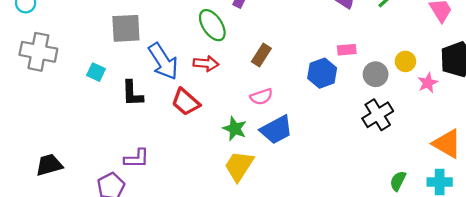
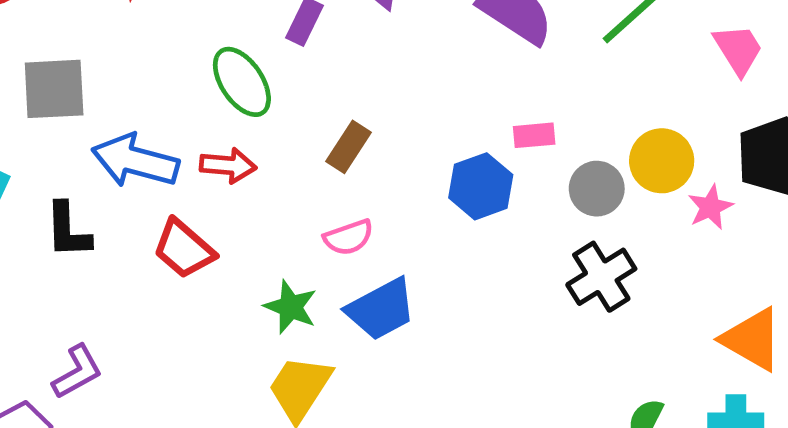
blue arrow: (163, 61) -> (135, 161), turned 138
yellow circle: (405, 61) -> (662, 161), size x1.4
purple L-shape: (137, 159) -> (77, 372), turned -30

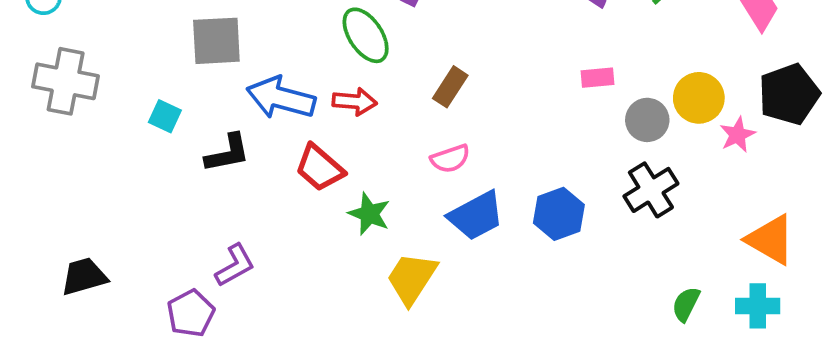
blue hexagon: (481, 186) -> (559, 214), moved
black L-shape: (68, 230) -> (228, 153), turned -99
green star: (291, 307) -> (369, 214), moved

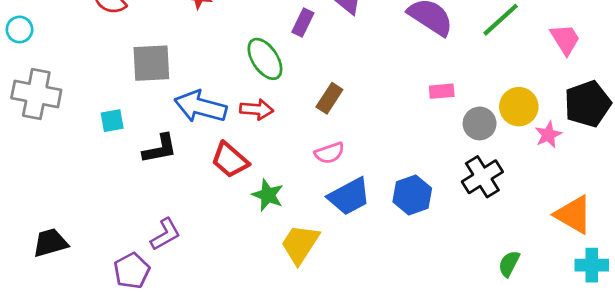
cyan square: (165, 116) -> (112, 121), turned -35
cyan cross: (758, 306) -> (592, 265), moved

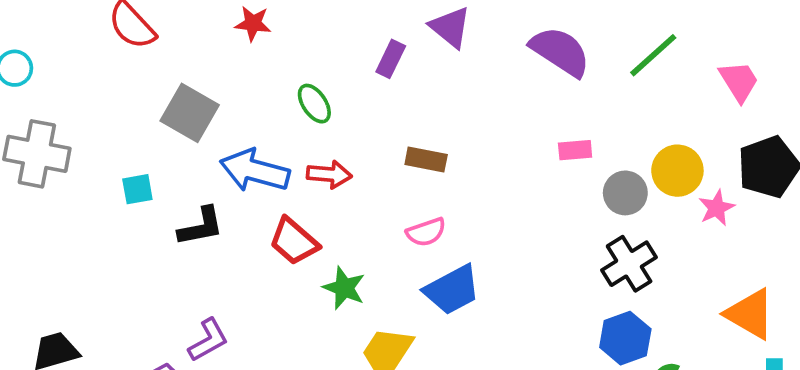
green ellipse: (265, 59) -> (314, 104), moved, size x0.7
gray square: (151, 63) -> (190, 113), turned 33
brown rectangle: (329, 98) -> (426, 159), turned 68
blue hexagon: (412, 195) -> (625, 338), moved

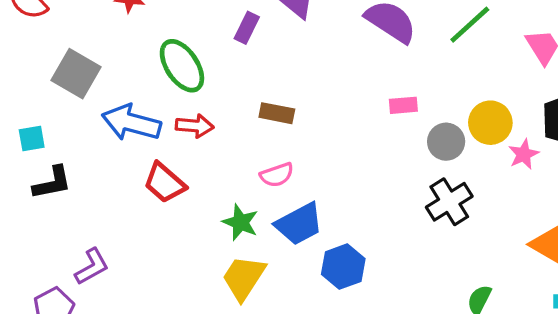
green ellipse: (314, 104) -> (182, 66), size x1.6
black L-shape: (201, 226) -> (52, 183), moved
green star: (344, 288) -> (240, 222), moved
blue hexagon: (625, 338) -> (343, 267), moved

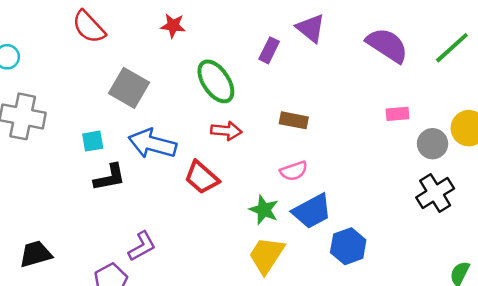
blue arrow: (131, 123) -> (152, 144), moved

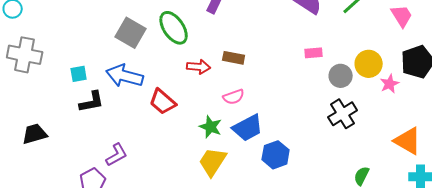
gray square: (129, 88) -> (131, 33), moved
red arrow: (226, 131) -> (199, 67), moved
black trapezoid: (36, 254) -> (35, 134), moved

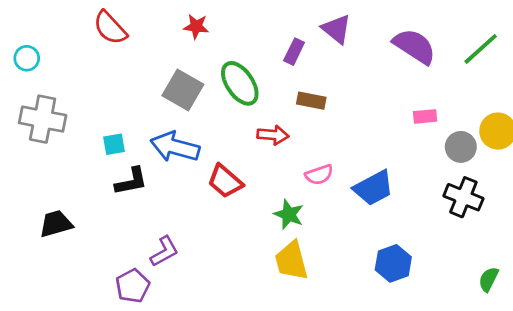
brown rectangle: (234, 58) -> (311, 101), moved
black cross: (343, 114) -> (463, 197), turned -36
blue trapezoid: (248, 128) -> (373, 188), moved
blue hexagon: (276, 155) -> (393, 263), moved
yellow trapezoid: (213, 162) -> (291, 261), turned -48

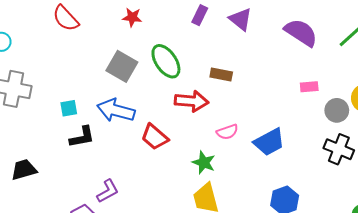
purple rectangle: (294, 52) -> (200, 15), moved
red arrow: (273, 135) -> (192, 101), size x1.4

